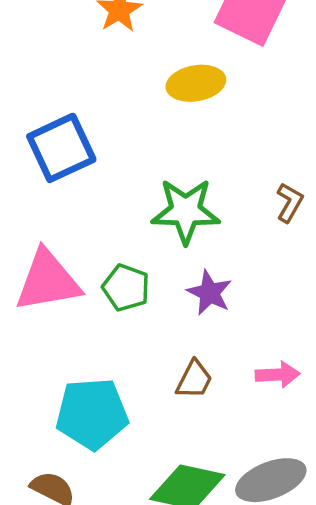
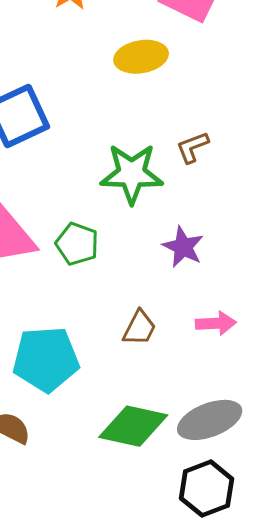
brown L-shape: (290, 202) -> (192, 147), moved, turned -141
purple star: (210, 293) -> (183, 247), moved

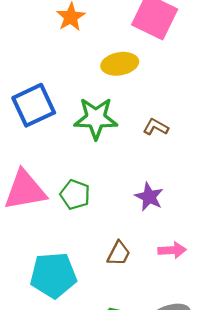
brown L-shape: (192, 147) -> (156, 127), turned 50
green star: (132, 174) -> (96, 118), moved

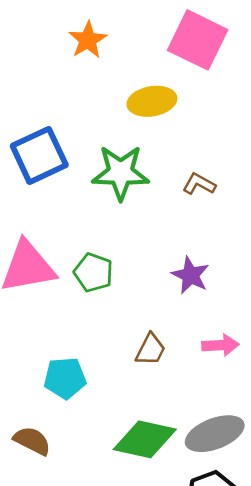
cyan pentagon: (53, 275) -> (65, 378), size x0.7

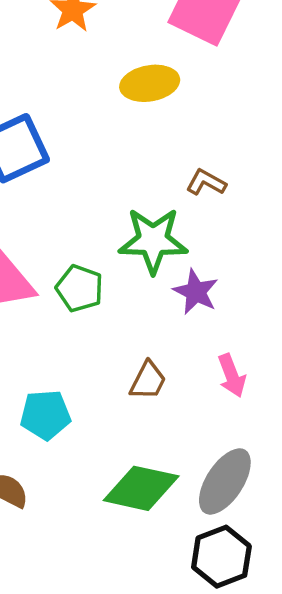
green star: (121, 173) -> (153, 241), moved
pink arrow: (220, 345) -> (232, 376), turned 72
gray ellipse: (215, 434) -> (225, 481), turned -36

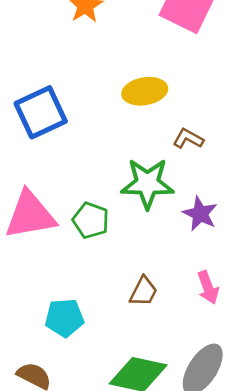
yellow ellipse: (150, 83) -> (145, 91), moved
purple star: (196, 292) -> (200, 214), moved

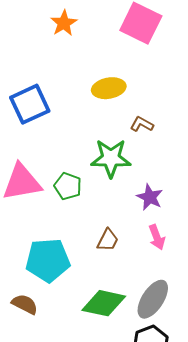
purple star: (200, 214) -> (150, 197), moved
cyan pentagon: (64, 318) -> (48, 260), size x1.5

